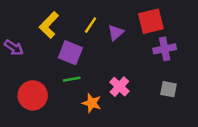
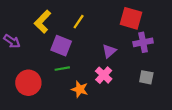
red square: (151, 21) -> (131, 18), turned 30
purple triangle: (116, 33) -> (109, 51), moved

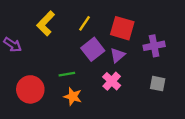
red square: (131, 18) -> (122, 28), moved
purple square: (61, 46) -> (93, 49), moved, turned 30
orange star: (80, 89) -> (73, 97), moved

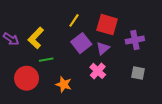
yellow L-shape: (46, 23) -> (36, 38), moved
green line: (67, 74) -> (46, 60), moved

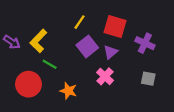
purple cross: (135, 40) -> (145, 43), turned 36
green line: (46, 60) -> (50, 64), turned 40

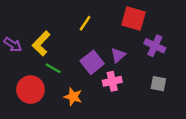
red square: (115, 26) -> (134, 19), moved
purple square: (87, 46) -> (92, 62), moved
pink cross: (105, 76) -> (112, 81), turned 35

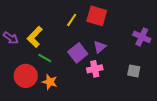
red square: (134, 19) -> (97, 16), moved
purple cross: (155, 46) -> (142, 37), moved
orange star: (73, 97) -> (50, 82), moved

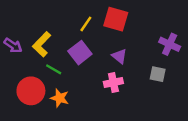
purple triangle: (100, 47) -> (119, 56), turned -40
purple square: (78, 53) -> (80, 53), moved
gray square: (134, 71) -> (158, 74), moved

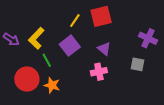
red square: (116, 19) -> (101, 16), turned -30
green line: (54, 69) -> (47, 60), turned 32

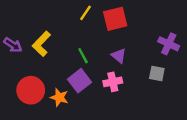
yellow line: (75, 21) -> (85, 13), moved
purple square: (70, 46) -> (79, 81), moved
green line: (47, 60) -> (83, 56), moved

